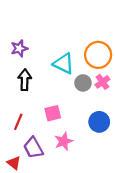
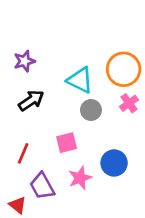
black arrow: (25, 80) -> (31, 100), turned 54
gray circle: (83, 83) -> (91, 110), moved
blue circle: (99, 122) -> (114, 163), moved

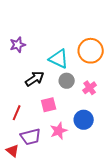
black arrow: (31, 100) -> (35, 79), moved
pink cross: (129, 103) -> (90, 88), moved
purple trapezoid: (42, 186) -> (31, 137), turned -75

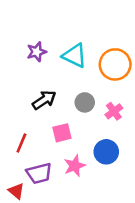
purple star: (18, 45) -> (37, 52), moved
cyan triangle: (59, 59) -> (75, 56), moved

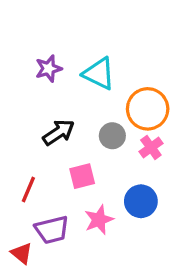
orange circle: (115, 64) -> (148, 109), moved

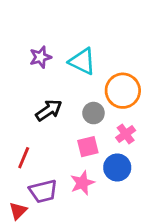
pink cross: (151, 148) -> (126, 134), moved
pink square: (82, 176) -> (88, 147), moved
red triangle: (22, 253) -> (18, 211), turned 36

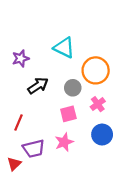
purple star: (40, 57) -> (21, 58), moved
blue circle: (117, 167) -> (102, 135), moved

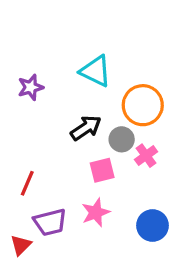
black arrow: (38, 86) -> (86, 128), moved
gray circle: (73, 88) -> (122, 139), moved
blue circle: (102, 135) -> (153, 225), moved

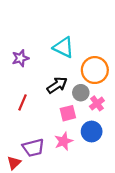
red line: (27, 183) -> (23, 102), moved
blue circle: (153, 225) -> (92, 132), moved

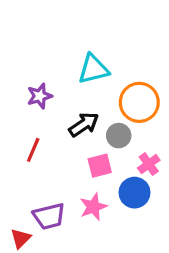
cyan triangle: (64, 47) -> (93, 69), turned -40
purple star: (20, 58) -> (40, 96), moved
pink cross: (97, 103) -> (149, 164), moved

